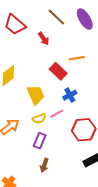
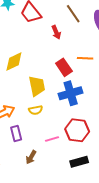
blue cross: (70, 95) -> (71, 93), size x1.6
pink line: (57, 114) -> (52, 139), moved
purple rectangle: (40, 141) -> (16, 133), moved, turned -49

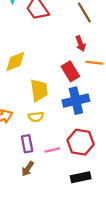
red arrow: (56, 32) -> (81, 44), moved
purple rectangle: (16, 133) -> (27, 144), moved

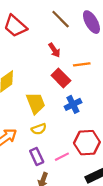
red arrow: (81, 44) -> (54, 50), moved
blue cross: (76, 101) -> (73, 104), size x0.7

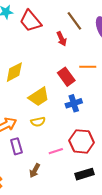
red arrow: (54, 50) -> (62, 39), moved
yellow trapezoid: (36, 103) -> (39, 97), turned 70
purple rectangle: (37, 157) -> (16, 146), moved

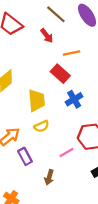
orange line: (88, 67) -> (72, 53), moved
yellow trapezoid: (39, 97) -> (37, 100), turned -50

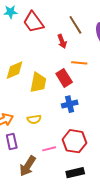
yellow trapezoid: (37, 100) -> (38, 82), moved
brown arrow: (49, 177) -> (28, 166), size x1.5

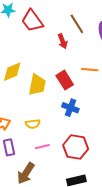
orange line: (79, 63) -> (90, 70), moved
blue cross: (70, 104) -> (70, 108), turned 35
pink line: (49, 149) -> (42, 147), moved

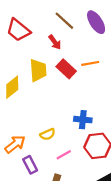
red rectangle: (65, 80) -> (66, 69), moved
yellow trapezoid: (37, 85) -> (38, 70), moved
blue cross: (70, 108) -> (83, 120), moved

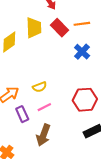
blue cross: (83, 120) -> (82, 52), moved, turned 35
pink line: (64, 155) -> (44, 107), moved

